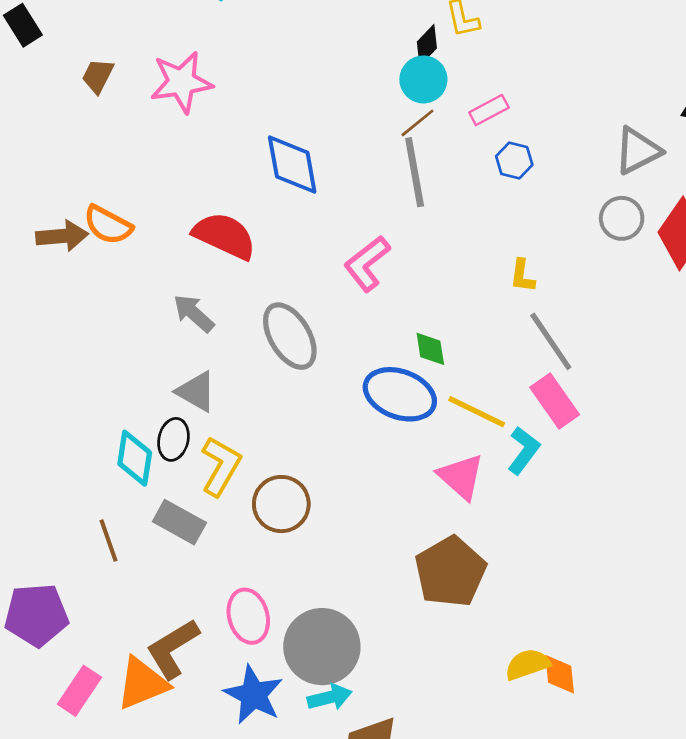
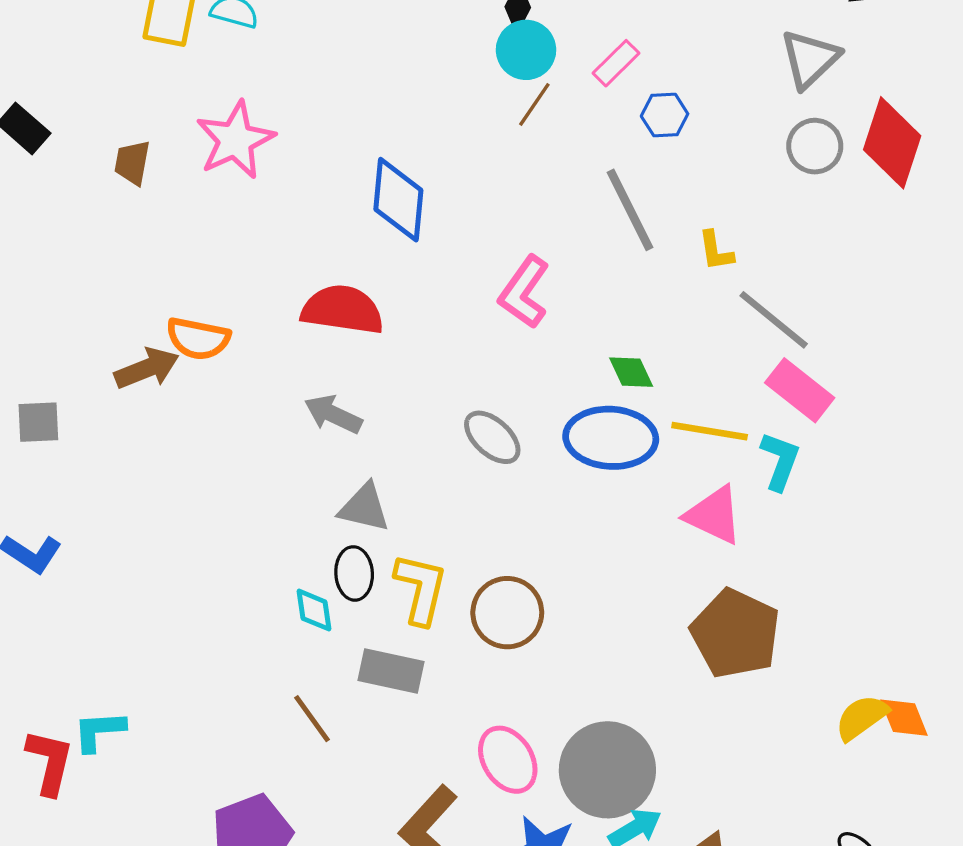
blue diamond: (292, 165) -> (398, 200), turned 32
gray line: (415, 172) -> (630, 210), moved
gray ellipse: (290, 336) -> (492, 437), moved, size x0.7
cyan diamond: (135, 458) -> (314, 610), size x0.7

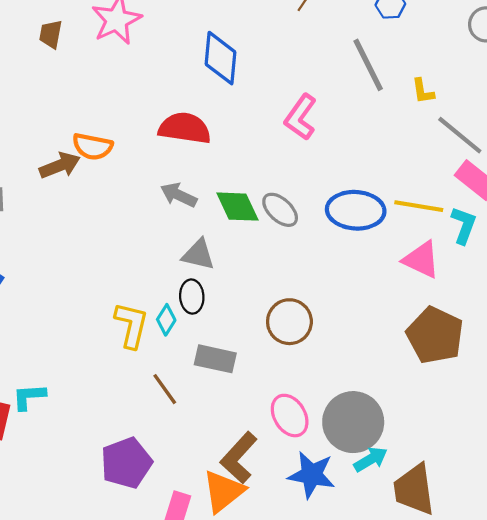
green diamond: (631, 372) -> (238, 207), moved, size x1.5
yellow L-shape: (421, 589) -> (131, 325), moved
cyan diamond: (314, 610) -> (166, 320), turned 40

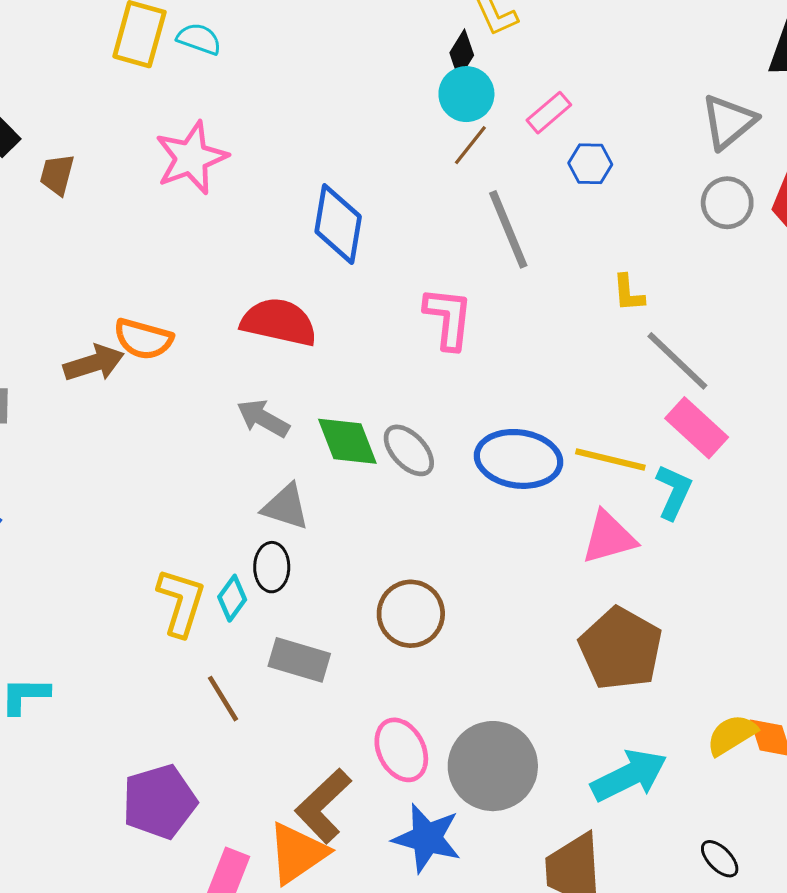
brown trapezoid: (51, 34) -> (57, 175), moved
gray line: (368, 65) -> (508, 229), moved
pink L-shape: (301, 117) -> (448, 318), turned 147
pink triangle: (421, 260) -> (609, 537), turned -45
cyan arrow: (371, 459) -> (629, 776), moved, size x1.5

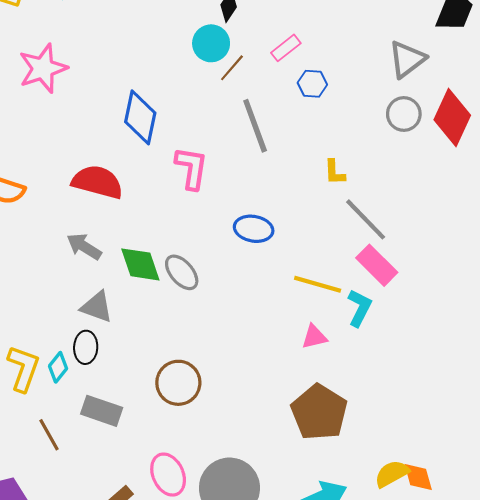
cyan circle: (466, 94) -> (211, 43), moved
pink L-shape: (448, 318) -> (191, 168), moved
blue ellipse: (518, 459) -> (254, 229), moved, size x0.7
pink triangle: (609, 537) -> (314, 337), size x0.7

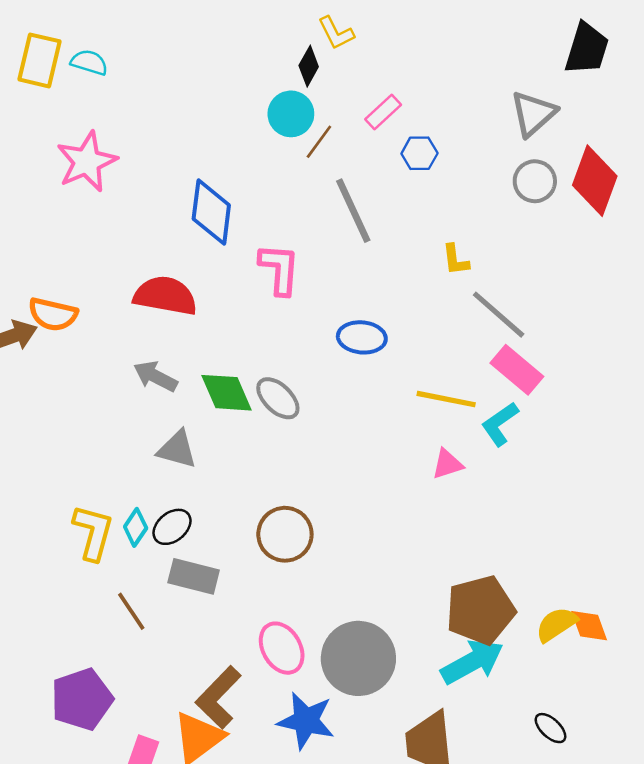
cyan L-shape: (359, 308) -> (500, 424), turned -147
black ellipse: (86, 347) -> (172, 527), moved, turned 52
brown pentagon: (319, 412) -> (480, 610), moved, turned 30

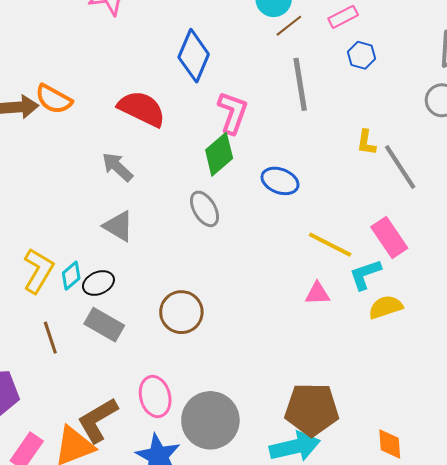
gray line: (499, 315) -> (400, 167), moved
green diamond: (226, 393) -> (219, 154), moved, turned 57
yellow semicircle: (556, 624) -> (386, 307), moved

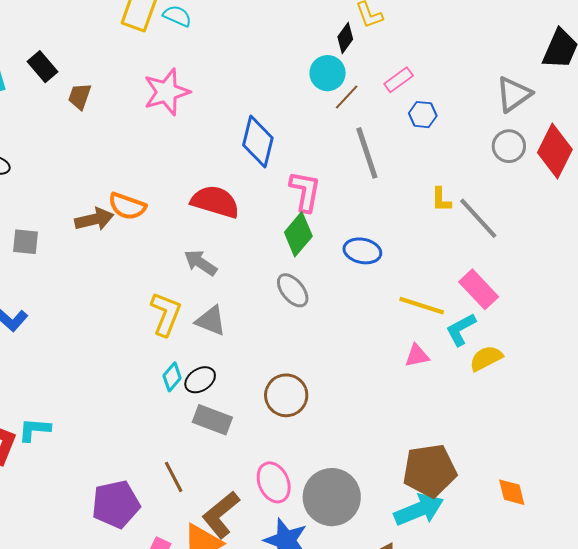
yellow L-shape: (38, 271) -> (166, 314), moved
brown line: (50, 338) -> (174, 477), moved

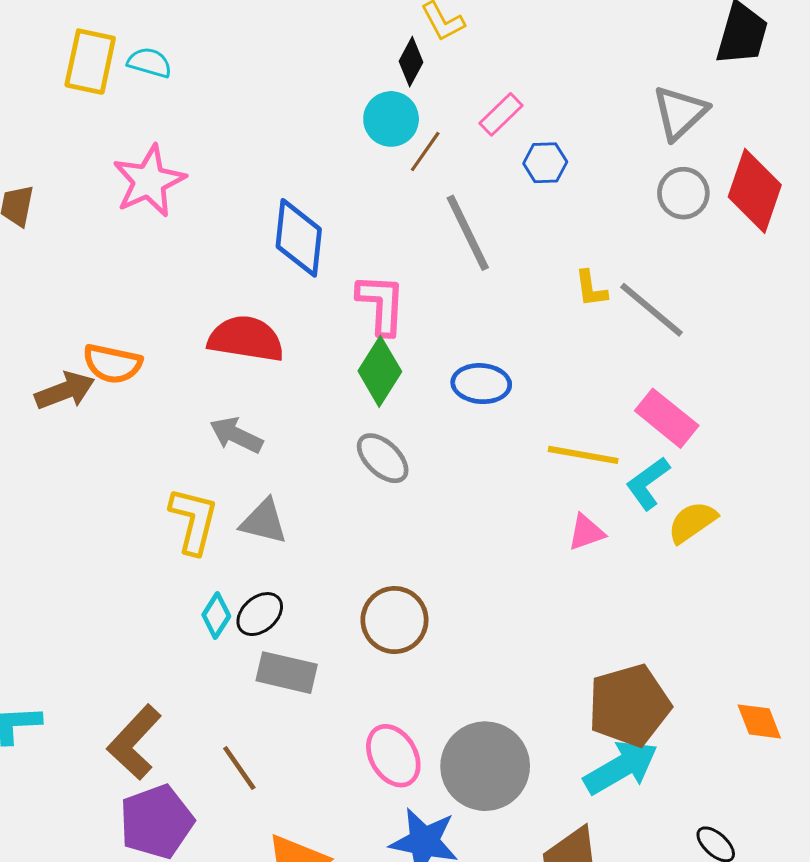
brown L-shape: (221, 515) -> (134, 742), moved

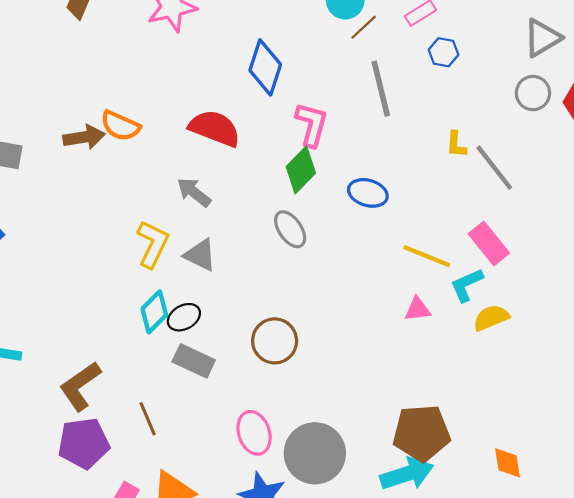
cyan diamond: (216, 615) -> (154, 312), size x1.4

